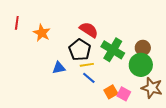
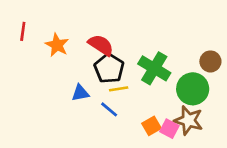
red semicircle: (89, 30) -> (101, 45), moved
brown circle: (143, 48) -> (210, 61), moved
blue line: (89, 78) -> (109, 109), moved
brown star: (152, 88) -> (189, 120), moved

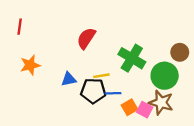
orange star: (57, 45) -> (30, 65), moved, turned 30
red semicircle: (101, 45) -> (86, 38), turned -90
black pentagon: (109, 68) -> (93, 91), moved, turned -30
blue line: (109, 109) -> (113, 93), moved, turned -42

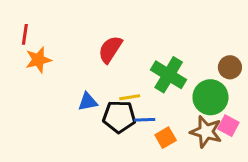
orange star: (30, 65) -> (38, 60), moved
pink square: (145, 110) -> (228, 126), moved

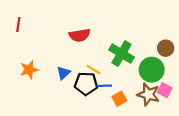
red semicircle: (110, 49) -> (80, 35), turned -132
orange star: (38, 60) -> (29, 70), moved
yellow line: (130, 97) -> (94, 70), turned 40
blue triangle: (88, 102) -> (63, 73), turned -32

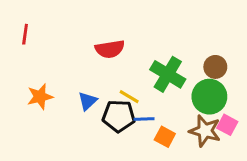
brown circle: (166, 48) -> (215, 67), moved
orange square: (119, 99) -> (165, 137), turned -32

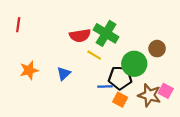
green cross: (168, 74) -> (106, 33), moved
yellow line: (129, 97) -> (94, 55), moved
green circle: (209, 97) -> (134, 64), moved
black pentagon: (119, 116) -> (120, 78), moved

